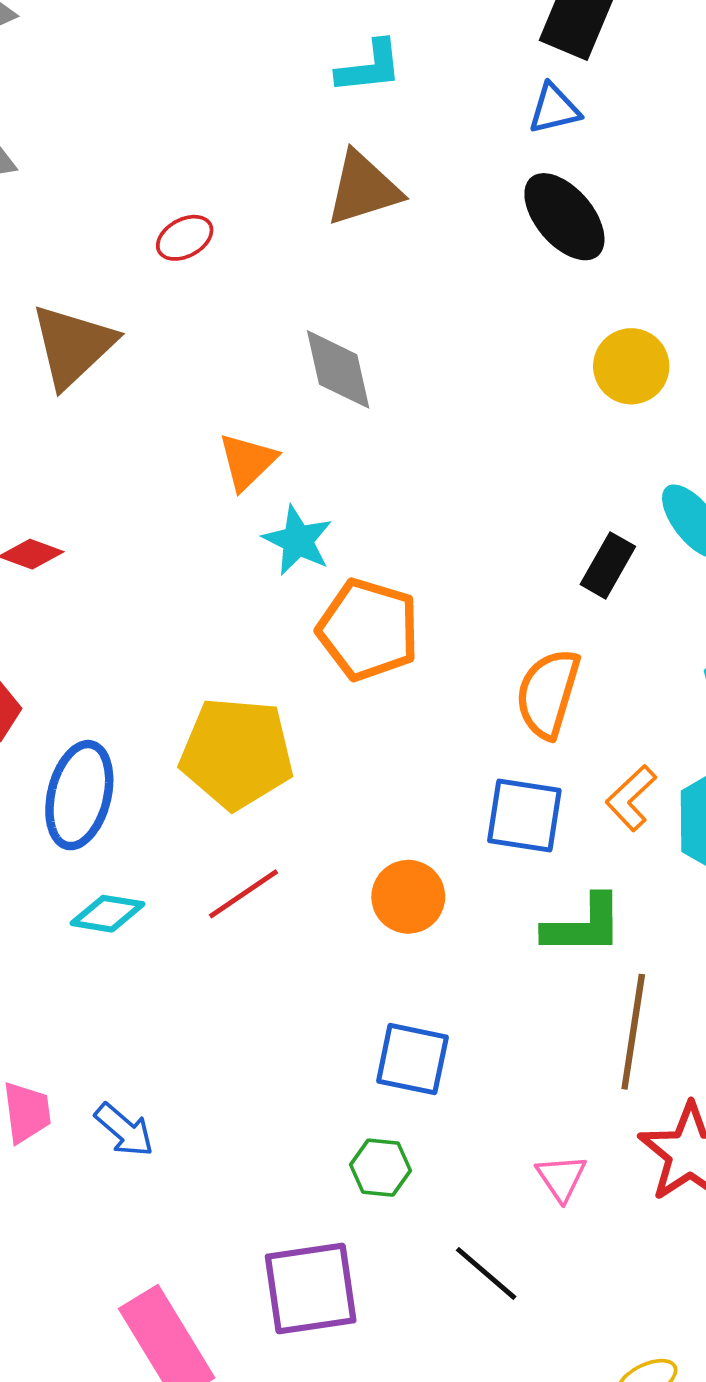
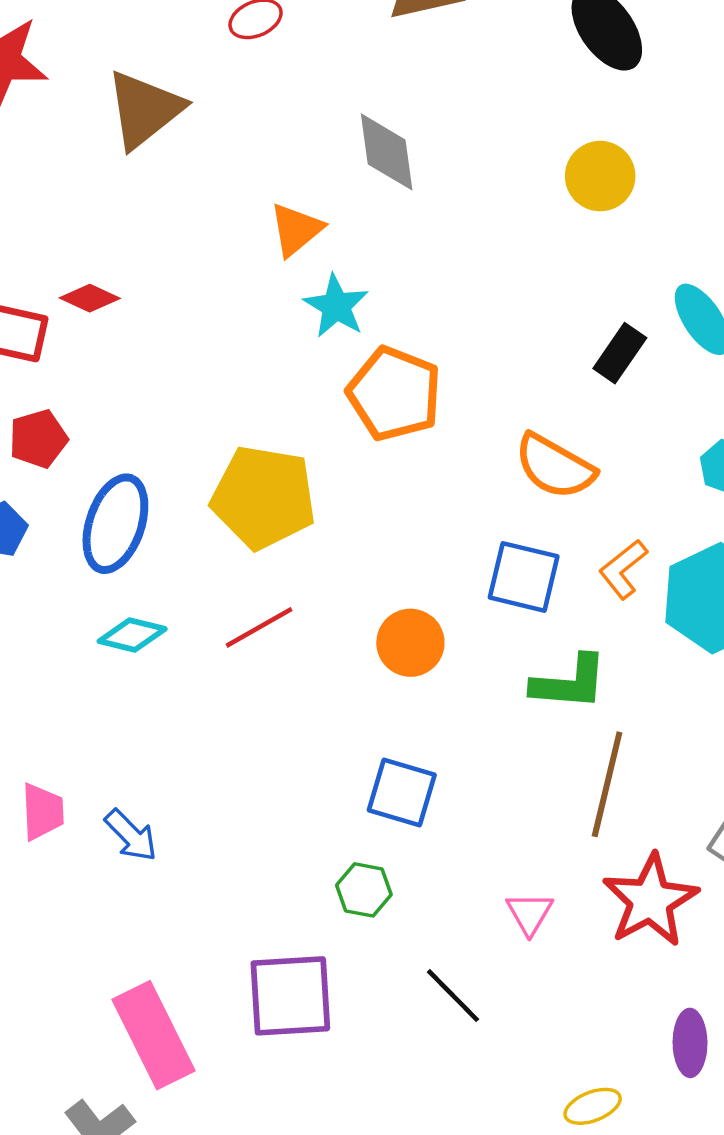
yellow circle: (631, 366) -> (600, 176), moved
orange semicircle: (548, 693) -> (555, 466), turned -82

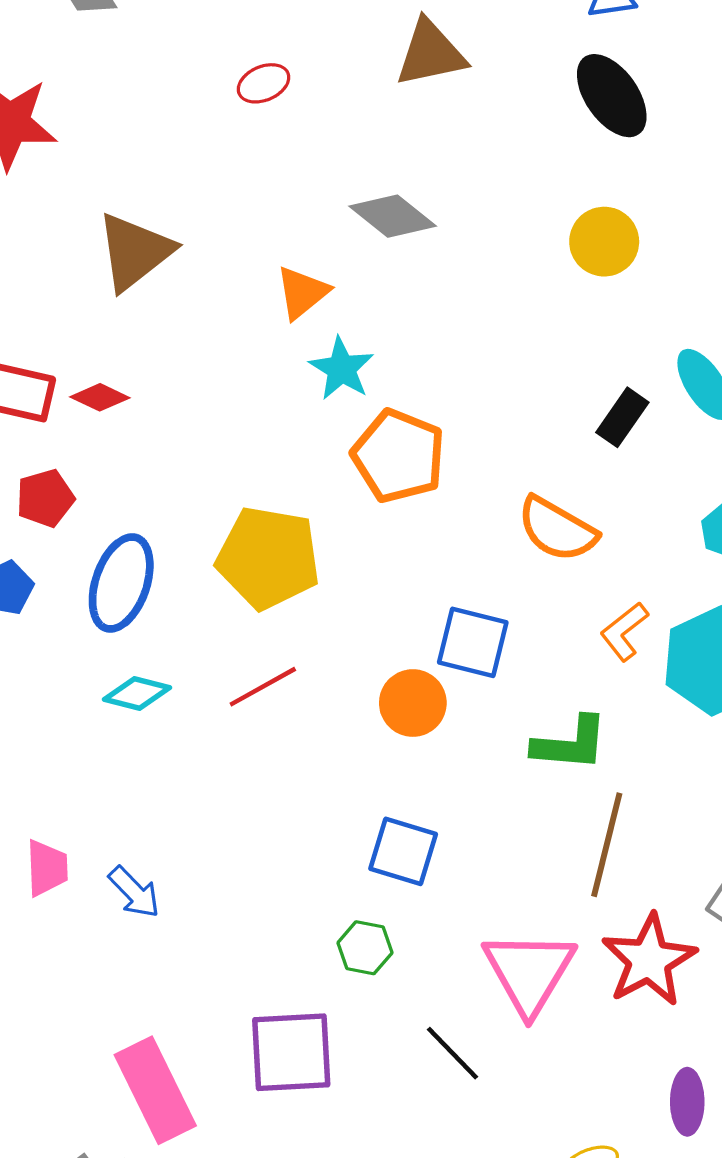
brown triangle: (144, 110) -> (135, 252), moved
gray diamond: (387, 152) -> (393, 216), turned -44
red diamond: (90, 298) -> (100, 397), moved
blue square: (524, 577) -> (473, 642), moved
pink triangle: (530, 913) -> (529, 972), size x2.0

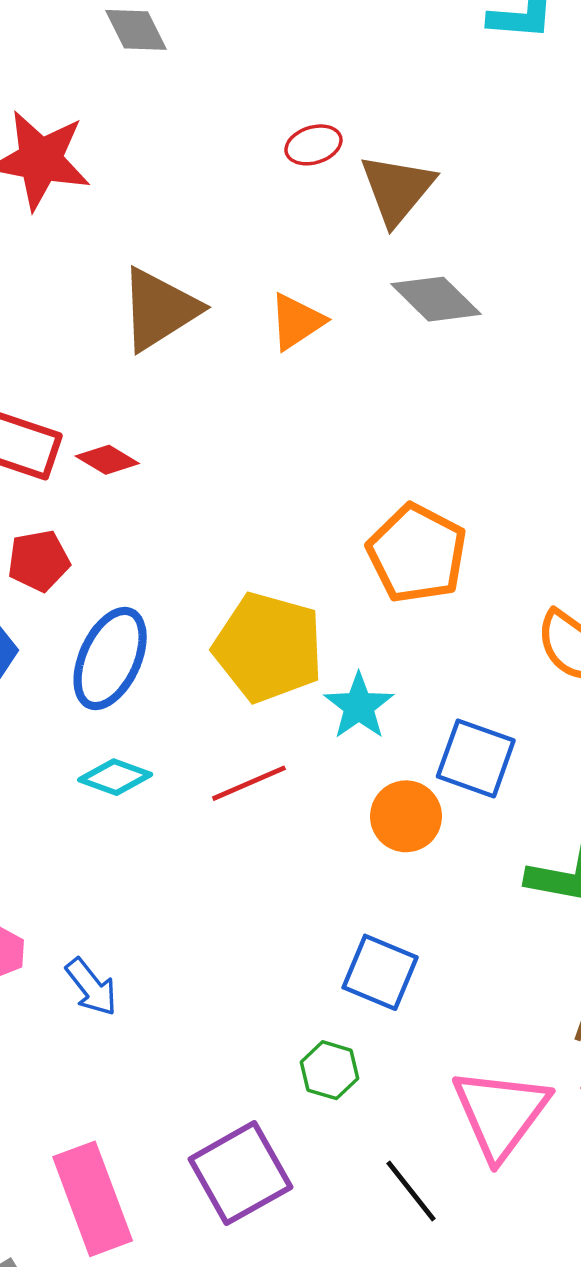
brown triangle: (431, 53) -> (397, 189), moved, turned -44
orange triangle: (302, 293) -> (297, 322), moved
cyan star: (341, 369) -> (359, 706), moved
purple square: (291, 1052) -> (240, 1173), turned -32

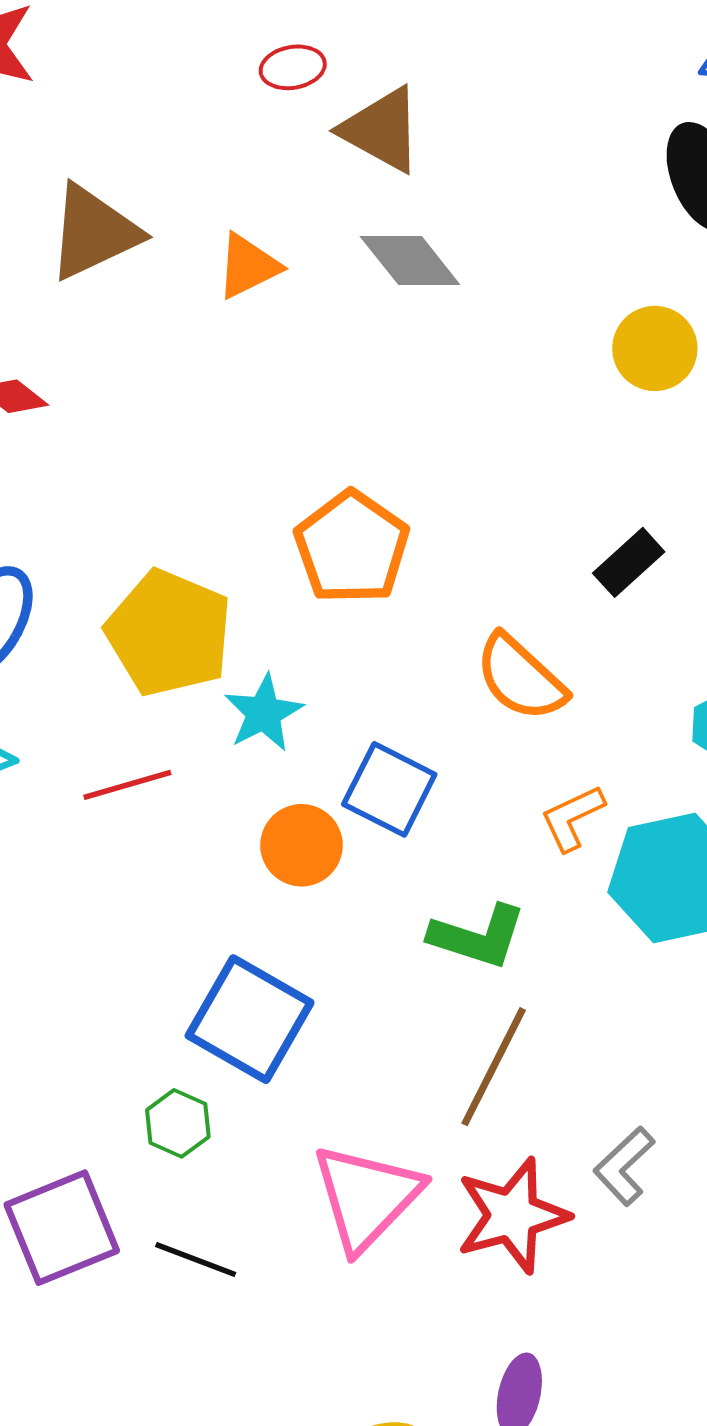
brown triangle: (397, 189) -> (382, 130), turned -48
blue square: (380, 972) -> (250, 1019), size x1.4
black line: (411, 1191) -> (196, 1259), moved, turned -38

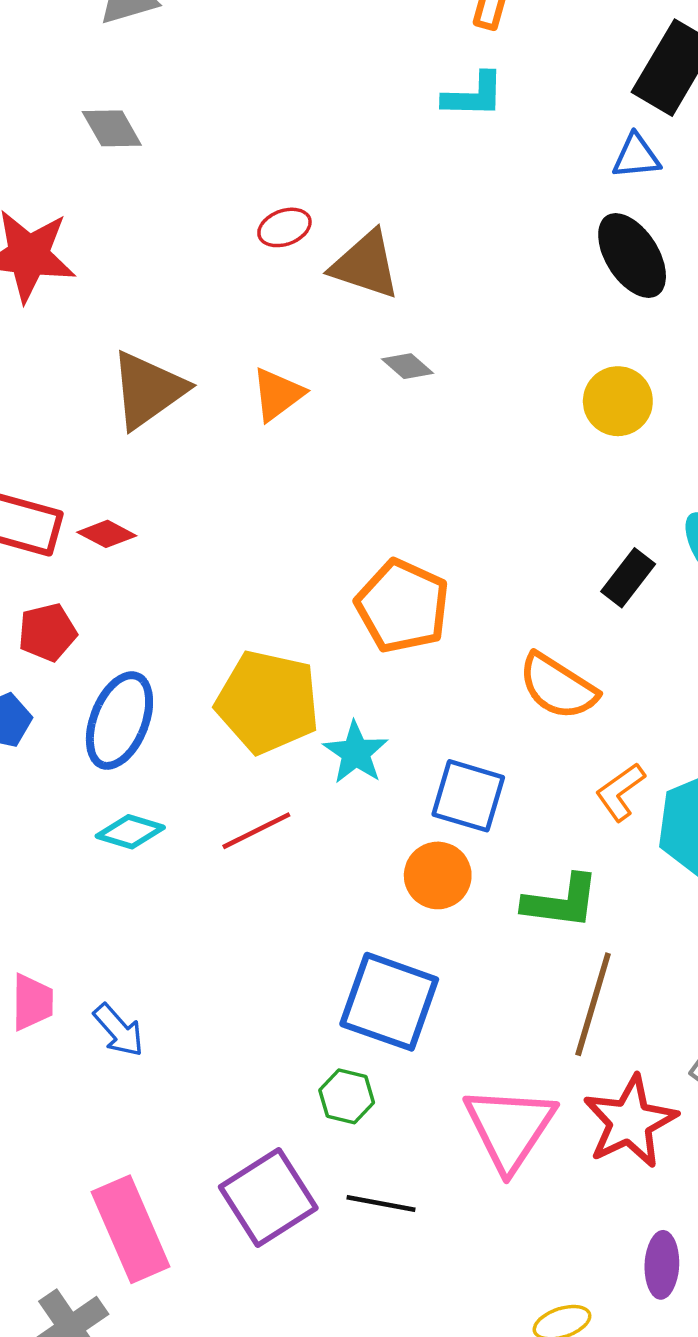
gray diamond: (410, 261) -> (407, 366), size x0.6
orange circle: (301, 845) -> (438, 875), moved

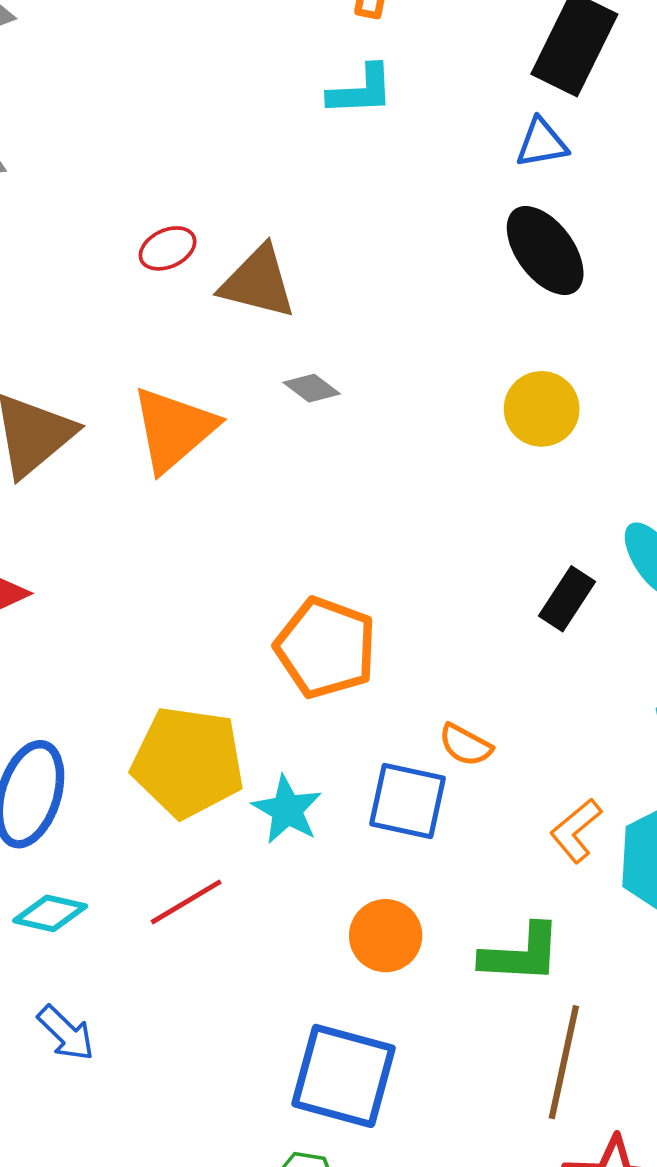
orange triangle: (278, 394) -> (174, 429), size x1.5
orange semicircle: (558, 687) -> (465, 745), moved, size x0.6
blue square: (468, 796) -> (407, 801), moved
blue arrow: (119, 1030) -> (66, 1033), moved

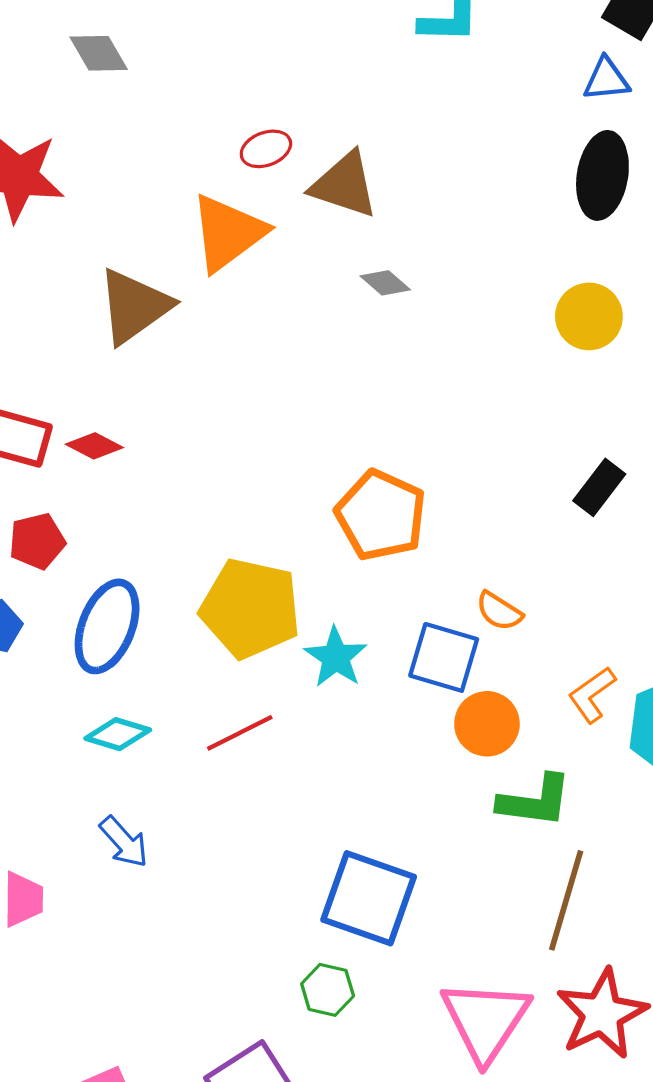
black ellipse: (545, 250) -> (602, 175), turned 42
orange triangle: (174, 429) -> (228, 233), moved
orange circle: (386, 936) -> (487, 724), moved

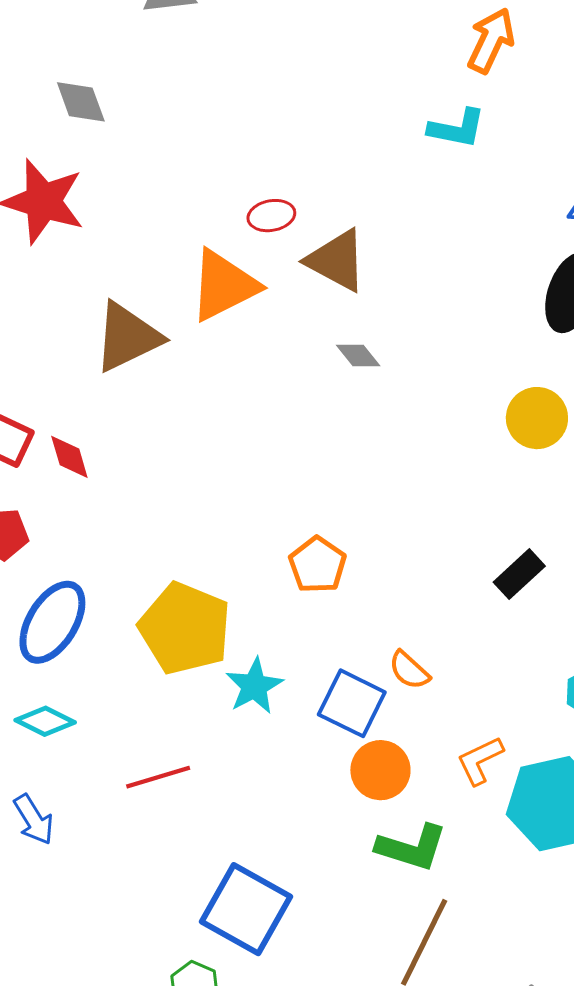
gray diamond: (99, 53) -> (81, 102), moved
red diamond: (94, 446) -> (69, 457), turned 36
orange pentagon: (381, 515) -> (317, 565), size x0.7
red line: (240, 733) -> (158, 777), moved

